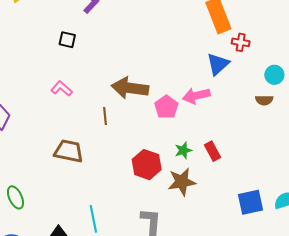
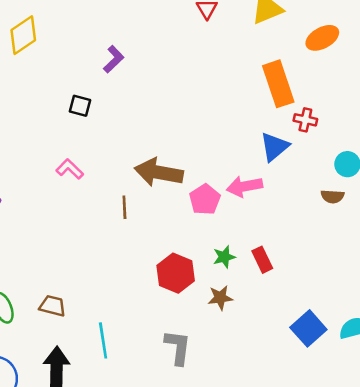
brown trapezoid: (69, 151) -> (53, 306), moved, size x0.7
brown star: (182, 182) -> (220, 298), size x0.7
blue square: (250, 202) -> (308, 328), turned -32

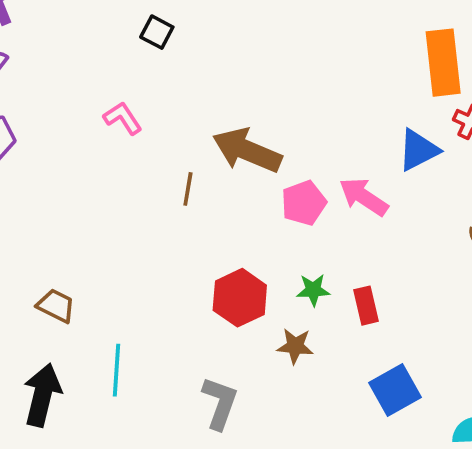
pink arrow: (244, 186) -> (364, 197), turned 32
blue square: (308, 328) -> (395, 390), moved

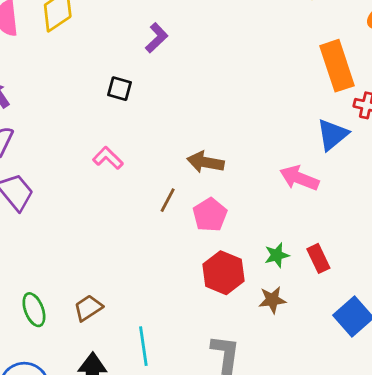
brown arrow: (247, 150) -> (205, 162), size x0.7
brown line: (188, 189) -> (168, 200), turned 30
pink pentagon: (304, 203) -> (210, 215), moved
brown trapezoid: (56, 306) -> (88, 308), turned -48

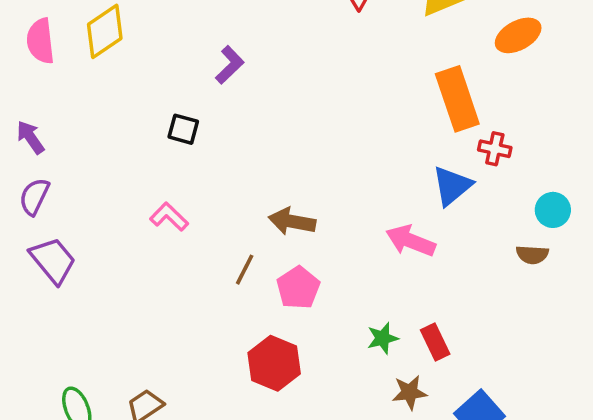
red hexagon: (223, 273) -> (274, 363), moved
brown star: (272, 300) -> (410, 392), moved

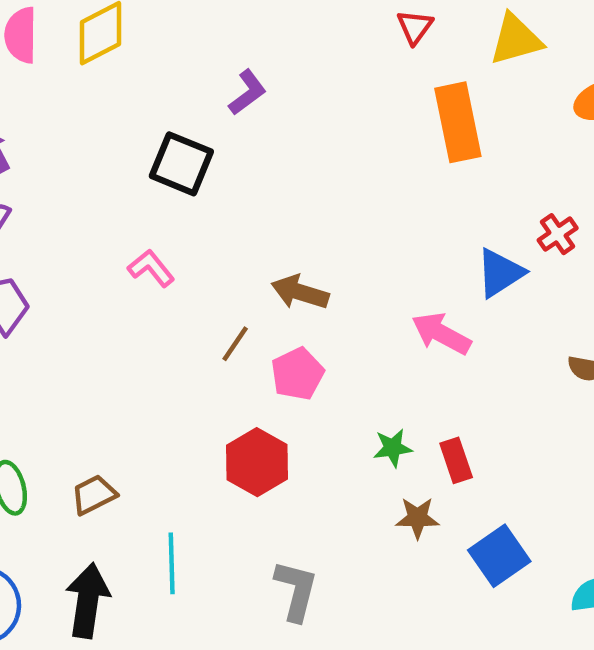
orange rectangle: (457, 99) -> (458, 122), moved
black square: (183, 129) -> (181, 164), size x1.6
red cross: (495, 149) -> (558, 234), turned 36

